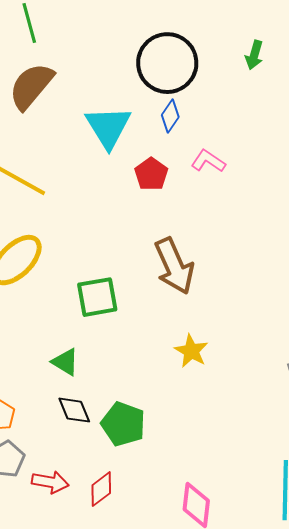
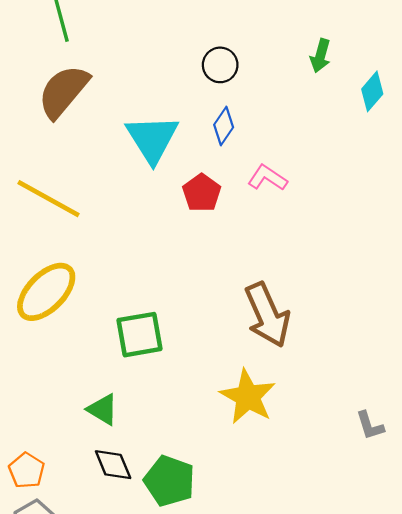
black circle: (167, 63) -> (220, 65), size x0.5
brown arrow: (174, 266) -> (267, 315), moved
yellow star: (191, 351) -> (248, 397), size x1.4

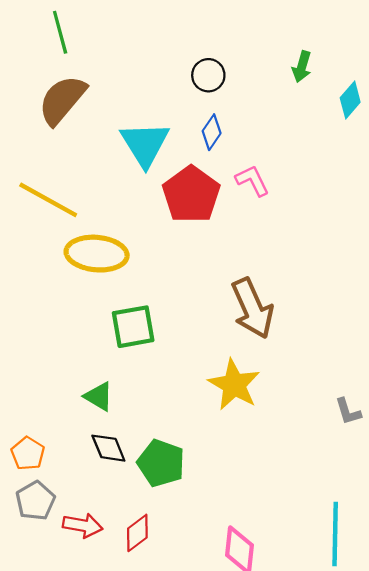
pink L-shape: (267, 178) -> (252, 181), turned 30
red pentagon: (202, 193) -> (191, 194), size x1.6
yellow ellipse: (46, 292) -> (97, 254), moved, turned 50

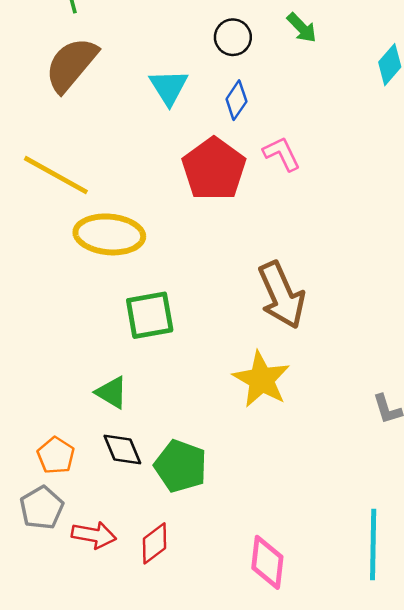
green arrow: (302, 67) -> (302, 28), moved, turned -60
cyan triangle: (145, 144) -> (169, 87), moved, size x0.7
orange pentagon: (28, 453) -> (56, 455), moved

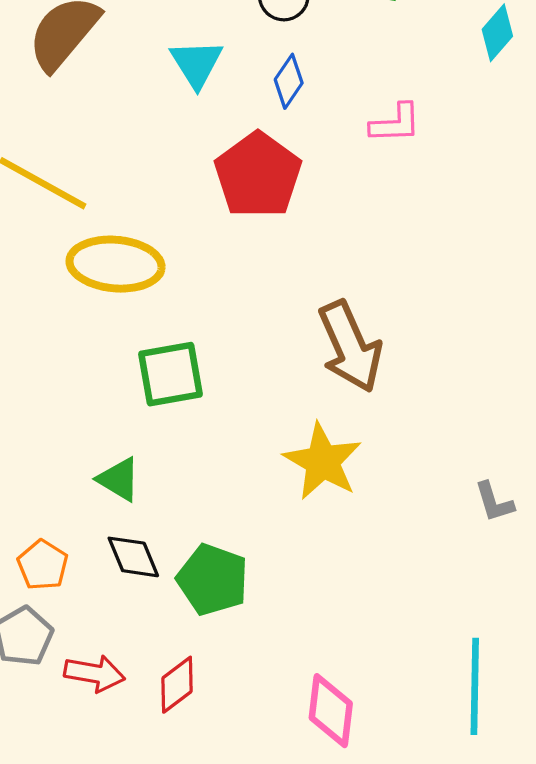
pink L-shape: (282, 154) -> (395, 123), moved, turned 114

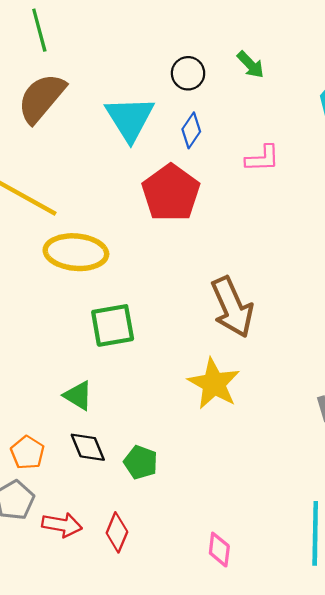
cyan triangle: (196, 63) -> (130, 119), size x1.4
green pentagon: (213, 580) -> (141, 462), size x0.7
red diamond: (177, 685) -> (117, 532), turned -30
pink diamond: (331, 711) -> (219, 550), size x0.7

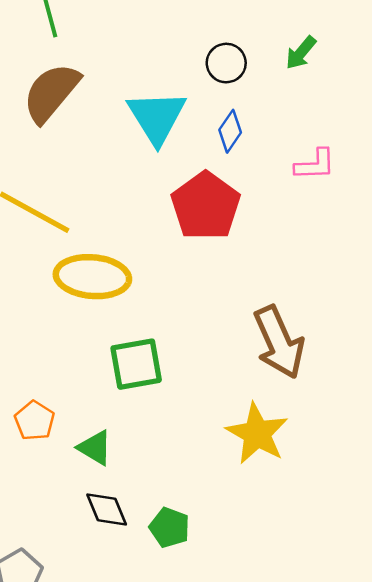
green arrow: (251, 65) -> (301, 53), turned 84
orange pentagon: (27, 453) -> (35, 421), moved

